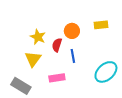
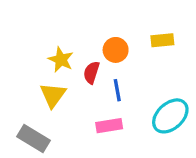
pink rectangle: (57, 78) -> (109, 126), moved

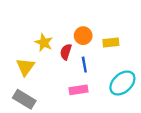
yellow rectangle: (162, 40) -> (111, 43), moved
yellow triangle: (53, 95) -> (25, 67), moved

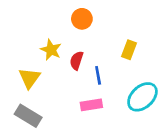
orange circle: (83, 36) -> (82, 19), moved
yellow rectangle: (111, 43) -> (129, 50), turned -63

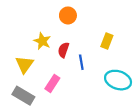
cyan ellipse: (142, 97) -> (118, 80), turned 60
pink rectangle: (91, 105) -> (52, 83), moved, turned -48

